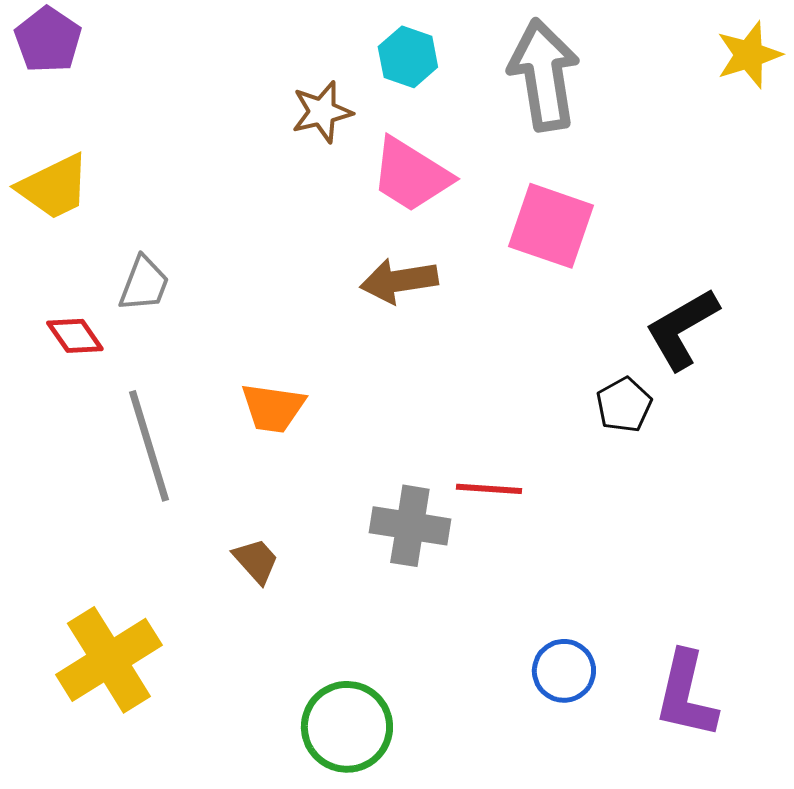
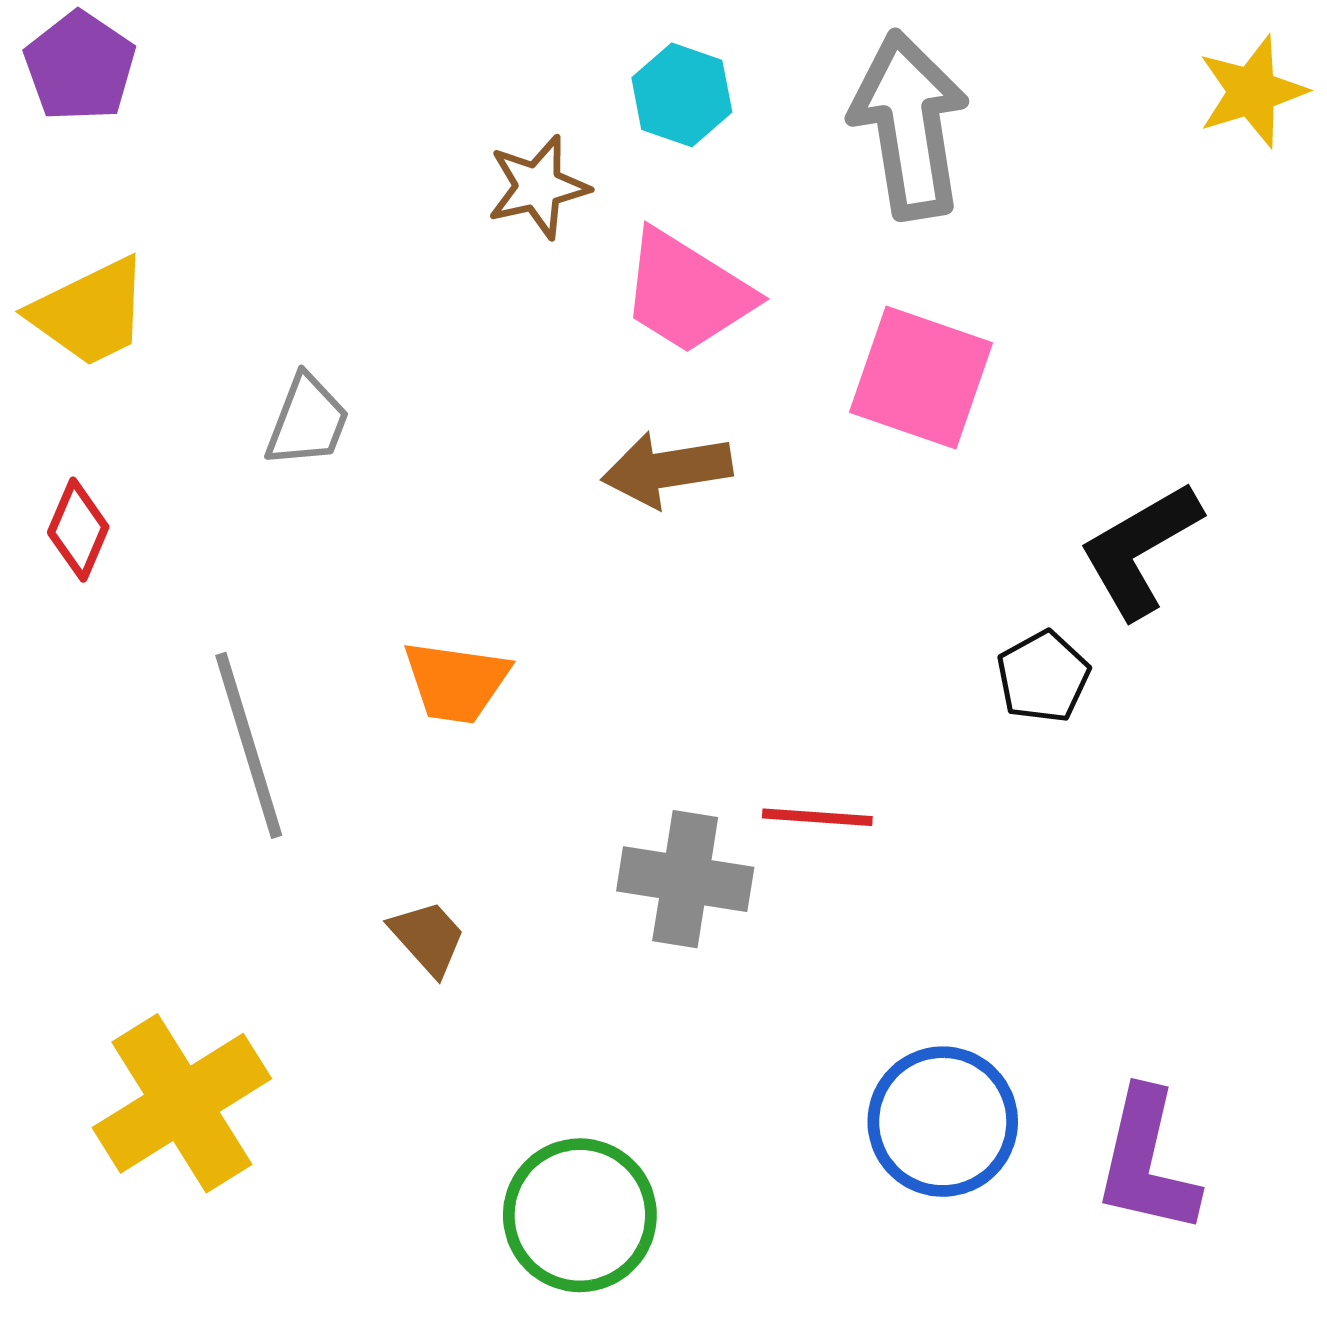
gray trapezoid: (144, 284) -> (307, 421), moved
red diamond: (75, 336) -> (78, 530), moved, turned 58
blue circle: (564, 671) -> (943, 1122), size x1.4

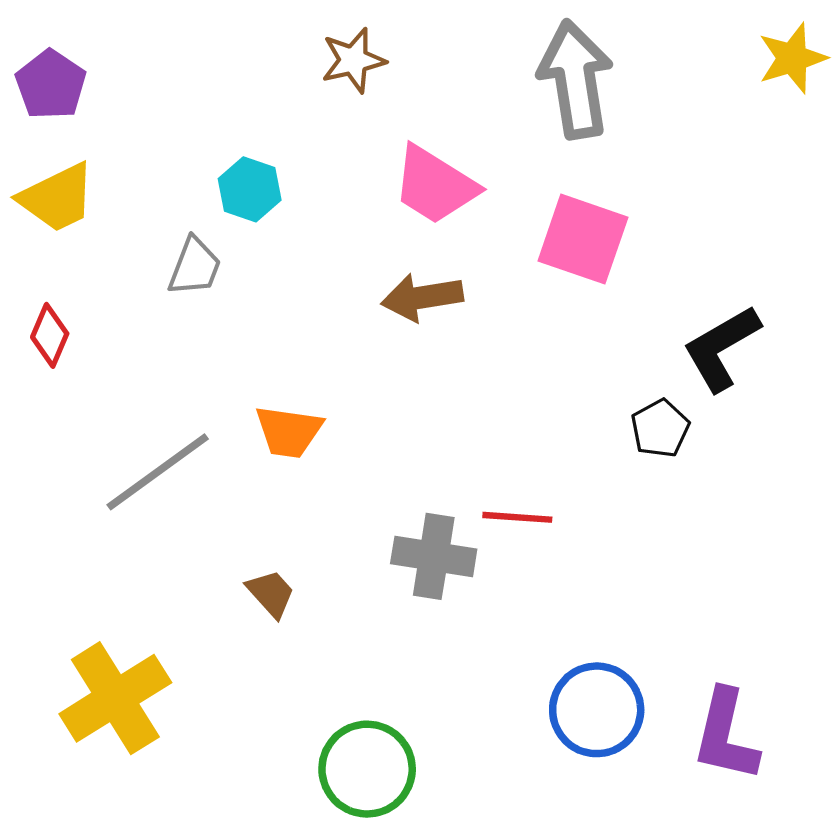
purple pentagon: (80, 66) -> (51, 85), moved
cyan hexagon: (682, 95) -> (250, 189), moved
brown star: (538, 187) -> (353, 60), moved
gray line: (249, 745) -> (158, 472), turned 71

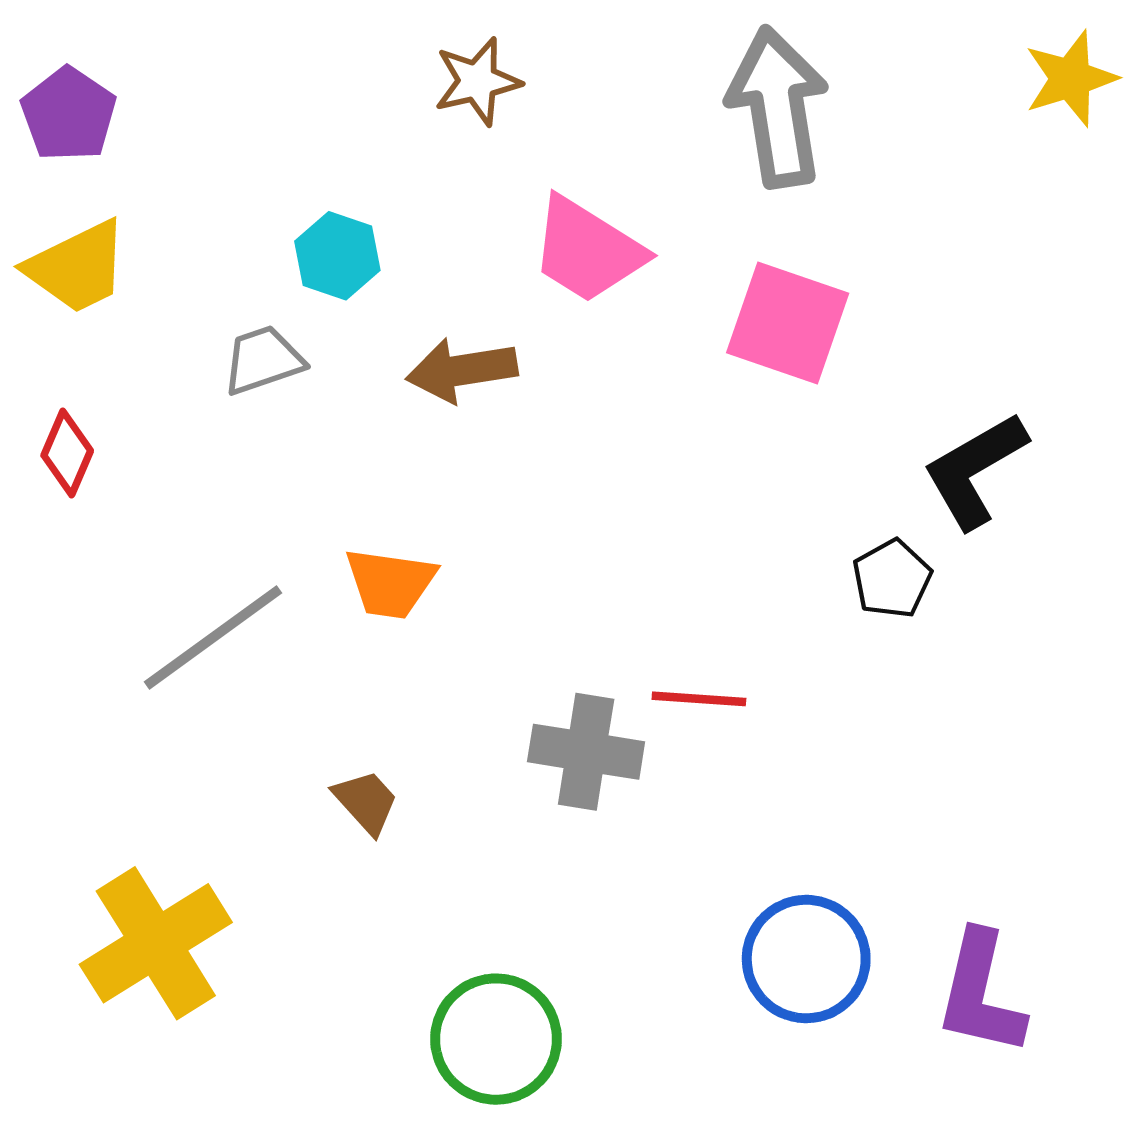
gray trapezoid: (195, 267) -> (263, 360), turned -130
brown arrow: (422, 297) -> (462, 370), moved

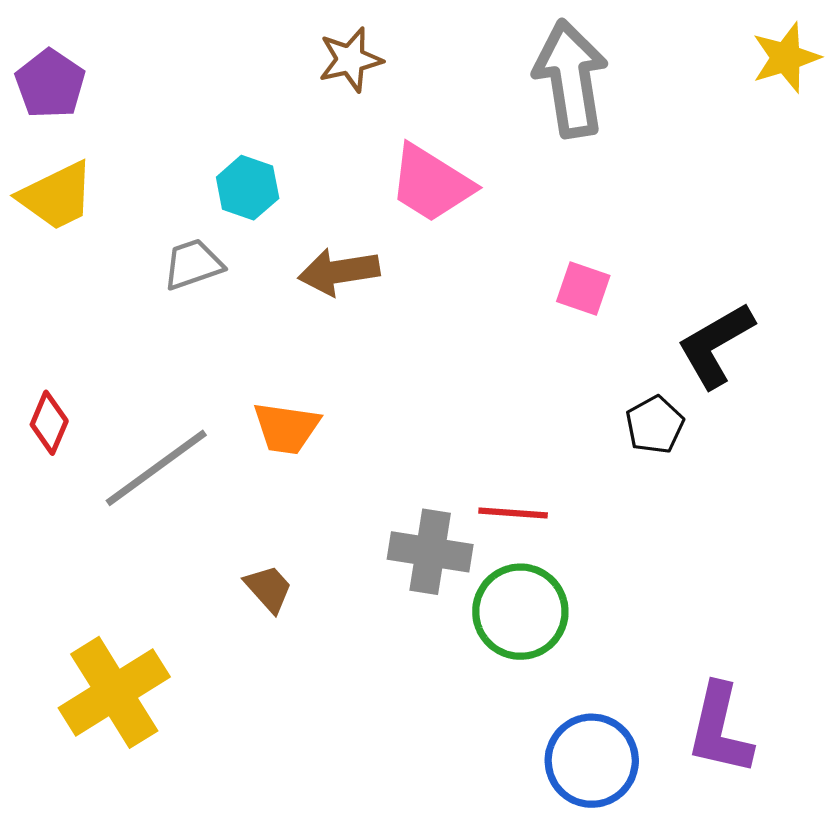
pink square: (788, 323) -> (583, 288), moved, size x0.6
red diamond: (67, 453) -> (49, 423), moved
blue circle: (806, 959) -> (592, 761), moved
green circle: (496, 1039) -> (520, 612), moved

